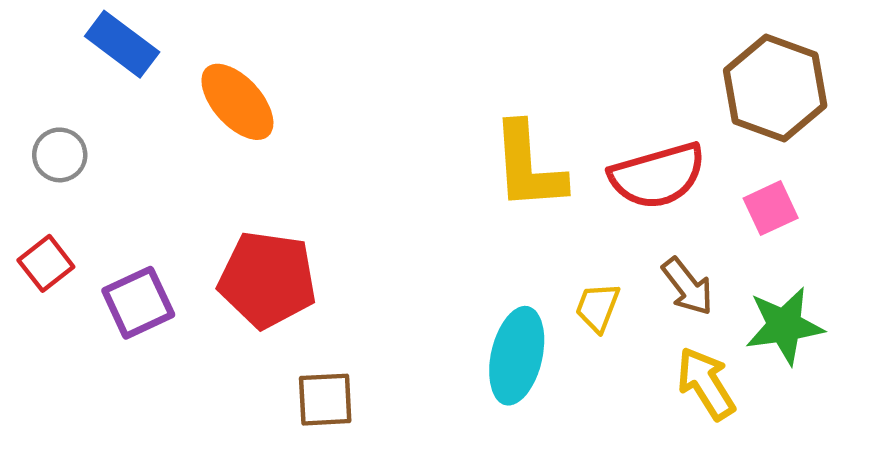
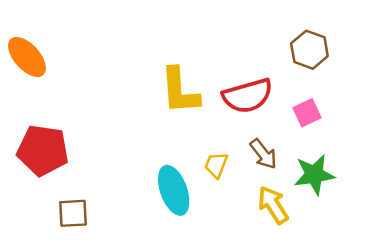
brown hexagon: (775, 88) -> (309, 50), size x0.7
cyan ellipse: (517, 356) -> (174, 190), turned -33

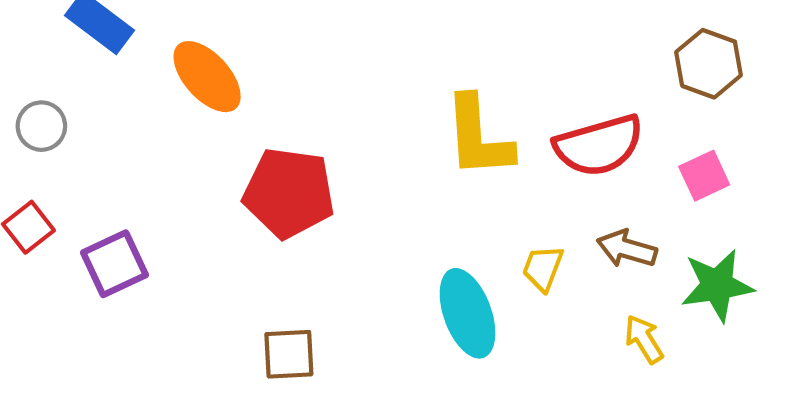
red pentagon: (43, 150) -> (289, 193), moved
brown arrow: (263, 154) -> (627, 249), turned 144
yellow arrow: (273, 205) -> (644, 339), size x0.7

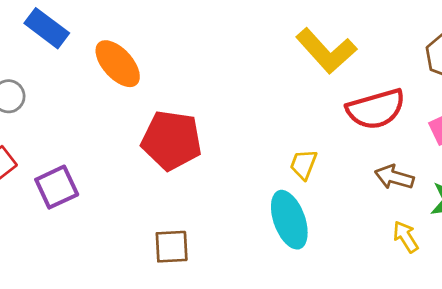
yellow L-shape: (478, 137) -> (326, 51), moved, turned -38
yellow trapezoid: (543, 268) -> (303, 164), moved

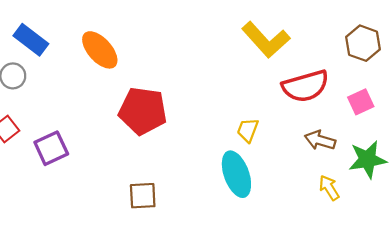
blue rectangle: (47, 28) -> (31, 40), moved

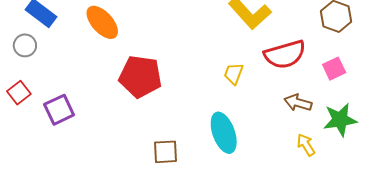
yellow trapezoid: (248, 130) -> (234, 74), moved
brown square: (143, 196) -> (165, 152), moved

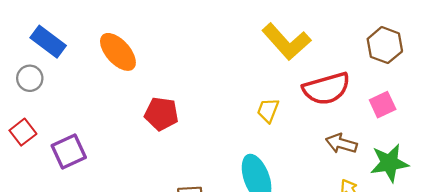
red pentagon: (140, 77) -> (161, 114), size x0.7

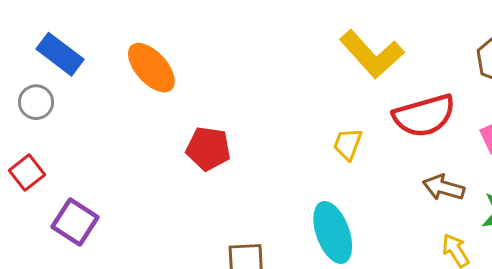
purple square: (69, 152) -> (75, 222), moved, turned -32

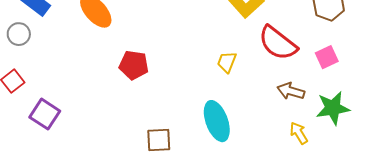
red semicircle: (424, 116) -> (278, 43), turned 54

